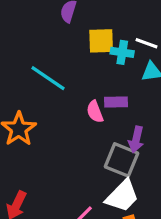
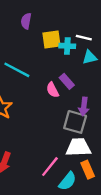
purple rectangle: (116, 102) -> (67, 81), turned 56
white trapezoid: (122, 196) -> (78, 147), turned -130

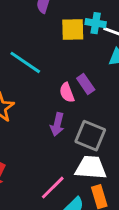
cyan cross: (67, 46) -> (96, 23), moved
purple arrow: (84, 106) -> (57, 124), moved

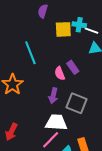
cyan line: (25, 62) -> (30, 53), turned 35
white trapezoid: (91, 168) -> (56, 122), moved

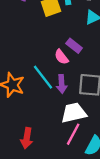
cyan line: (30, 53) -> (43, 77), moved

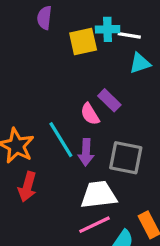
pink line: (73, 134) -> (94, 225), turned 30
red arrow: (27, 138) -> (27, 187), moved

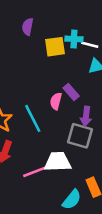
pink semicircle: (90, 114) -> (56, 101), turned 42
purple arrow: (86, 152) -> (86, 116), moved
pink line: (94, 225) -> (35, 172), moved

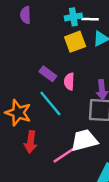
yellow square: (55, 47) -> (75, 42), moved
purple rectangle: (71, 92) -> (48, 74), moved

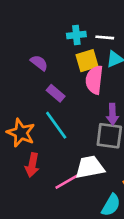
purple semicircle: (25, 15) -> (39, 63), moved, turned 126
cyan cross: (73, 17) -> (76, 35), moved
pink semicircle: (69, 81) -> (94, 80), moved, size x1.5

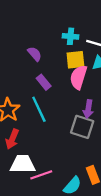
white trapezoid: (90, 167) -> (23, 164), moved
pink line: (67, 181) -> (41, 175), moved

